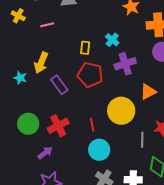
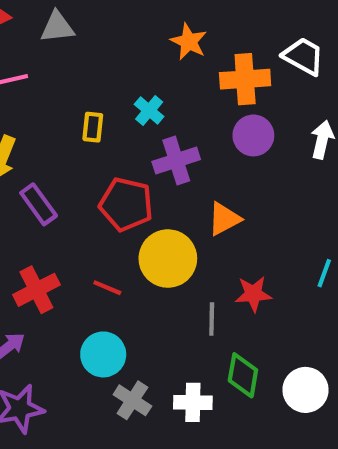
red pentagon: (90, 75) -> (126, 204), moved
red line: (92, 125) -> (107, 288), turned -56
cyan circle: (99, 150) -> (103, 354), moved

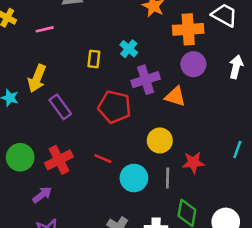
orange triangle: (224, 219) -> (175, 97), moved, turned 45
yellow circle: (168, 259) -> (160, 140), moved, size x0.7
cyan circle: (103, 354) -> (134, 178), moved

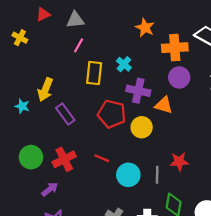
pink line: (45, 29) -> (79, 45), moved, turned -48
yellow rectangle: (94, 59) -> (94, 73), size x1.5
purple cross: (146, 80) -> (138, 91), turned 30
yellow circle: (160, 140) -> (142, 127), moved

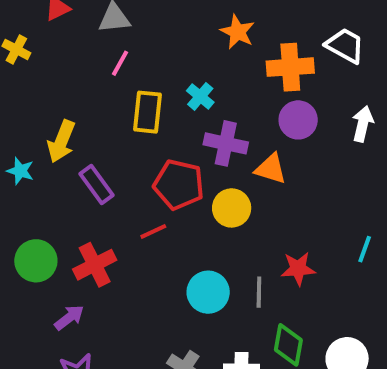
red line: (102, 158) -> (153, 231), moved, turned -48

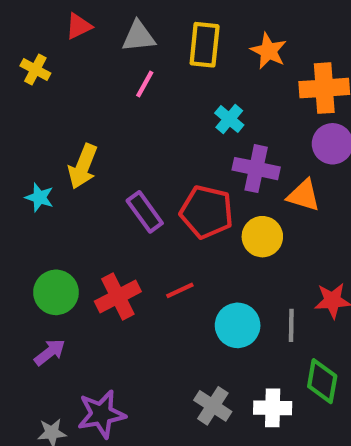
yellow rectangle: (147, 112) -> (205, 45), moved
purple rectangle: (97, 184) -> (145, 212), moved
red line: (153, 231) -> (180, 290), moved
purple arrow: (69, 318) -> (50, 352), moved

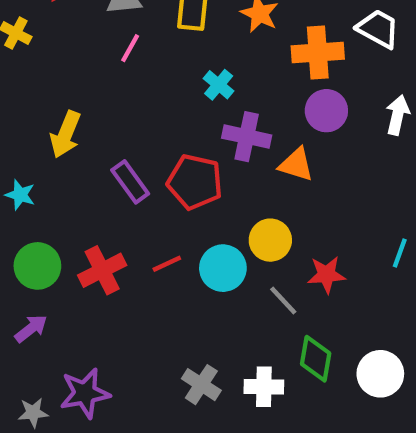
cyan star: (39, 197) -> (20, 195), moved
yellow circle: (262, 237) -> (270, 240), moved
cyan circle: (238, 325) -> (223, 268), moved
gray line: (291, 325) -> (283, 300), turned -44

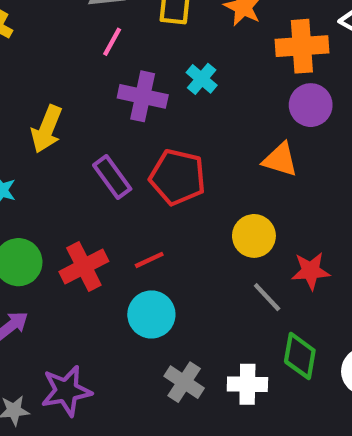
purple cross: (247, 137) -> (143, 96), moved
cyan circle: (223, 268) -> (151, 314), moved

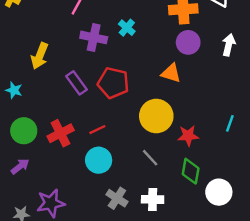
yellow circle: (254, 236) -> (156, 116), size x1.4
gray line: (267, 297) -> (150, 158), moved
green diamond: (300, 356) -> (191, 171), moved

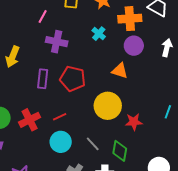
cyan cross: (127, 28) -> (99, 34), moved
purple rectangle: (77, 83) -> (43, 79), turned 42
gray line: (150, 158) -> (93, 144), moved
green diamond: (191, 171) -> (120, 151), moved

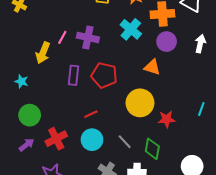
pink line: (43, 17) -> (62, 37), moved
cyan cross: (99, 34) -> (131, 29), size x1.5
red cross: (30, 120) -> (56, 139), moved

